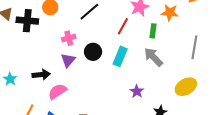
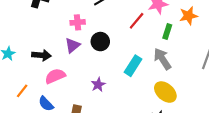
orange star: (170, 13) -> (188, 16), turned -30
cyan rectangle: (120, 56) -> (133, 66), moved
yellow ellipse: (186, 87) -> (165, 92), moved, turned 60
purple star: (137, 91) -> (98, 85), moved

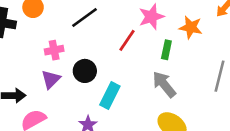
orange star: (188, 16) -> (191, 27), turned 30
cyan rectangle: (133, 66) -> (110, 95), moved

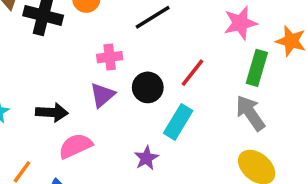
red line: (127, 40) -> (192, 73), moved
green rectangle: (166, 50) -> (257, 68), size x1.4

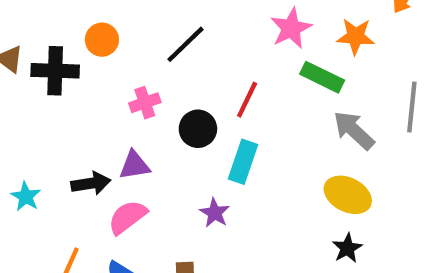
green rectangle: (257, 68) -> (322, 77), turned -68
purple triangle: (102, 95) -> (134, 165), moved, turned 44
gray arrow: (250, 113) -> (354, 130), moved

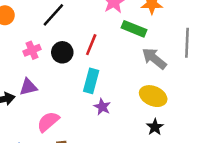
black circle: (198, 129) -> (62, 52), moved
purple star: (215, 213) -> (102, 107), moved
pink semicircle: (127, 217) -> (48, 122), moved

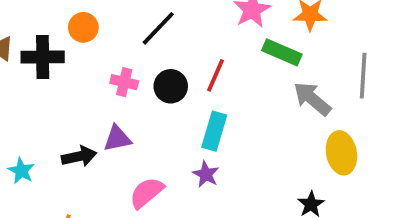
pink cross: (32, 50) -> (124, 82), turned 35
yellow ellipse: (153, 96) -> (341, 153), moved, turned 55
purple star: (102, 107) -> (206, 174), moved

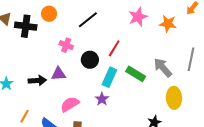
green rectangle: (282, 52) -> (136, 74), moved
black circle: (171, 86) -> (90, 60), moved

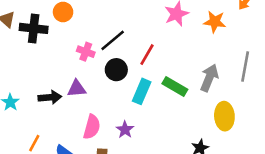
black line: (88, 20) -> (113, 40), moved
gray arrow: (163, 68) -> (209, 78), turned 65
purple star: (102, 99) -> (125, 130), moved
pink semicircle: (70, 104) -> (92, 127), turned 138

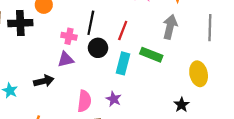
black line: (113, 40) -> (91, 23), turned -30
gray arrow: (209, 78) -> (170, 27), moved
purple triangle: (77, 89) -> (66, 60), moved

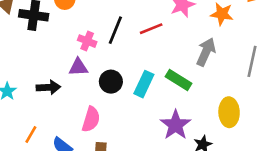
red line: (123, 31) -> (151, 29), moved, turned 36
black circle: (98, 48) -> (111, 82), moved
purple star: (114, 99) -> (176, 125), moved, size x1.6

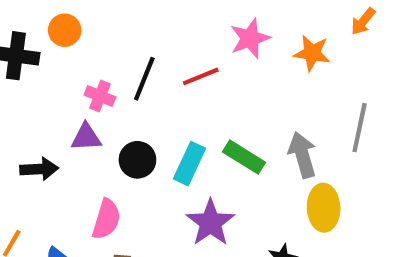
gray arrow: (206, 52) -> (302, 155), moved, turned -40
purple star: (176, 125) -> (210, 223), moved

